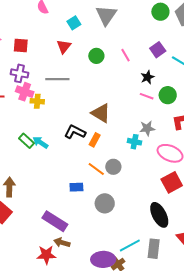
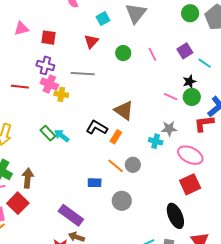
black star: (147, 77) -> (189, 82), moved

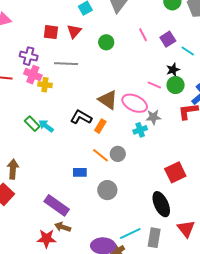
red square: (48, 38) -> (51, 32), moved
pink line: (152, 54) -> (143, 35), moved
cyan cross: (156, 141) -> (140, 130), turned -32
pink ellipse: (190, 155) -> (135, 103), moved

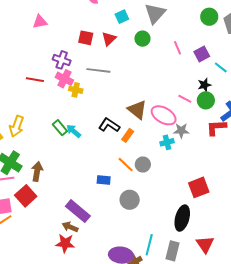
green circle: (106, 42) -> (142, 39), moved
black ellipse: (161, 204) -> (182, 218), turned 35
brown arrow: (63, 227) -> (70, 227), moved
cyan line: (130, 233) -> (149, 245), turned -55

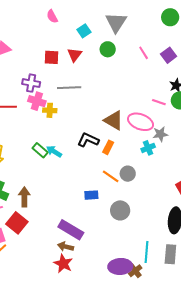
red star: (65, 243) -> (63, 264), turned 30

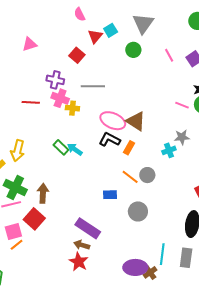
red triangle: (75, 55) -> (95, 36), moved
red square: (52, 57) -> (77, 55), turned 35
pink ellipse: (141, 122) -> (113, 121), moved

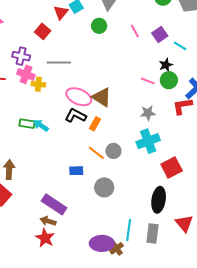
green rectangle: (61, 147) -> (27, 124), turned -35
cyan cross: (169, 150) -> (148, 141), moved, size x1.6

